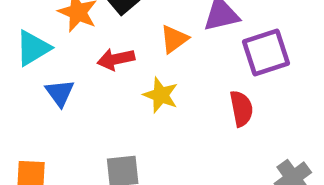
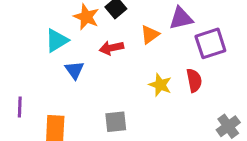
yellow star: (161, 95) -> (160, 85), moved

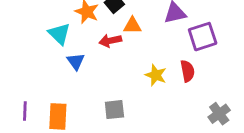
orange triangle: (150, 35) -> (132, 25), moved, turned 36
cyan triangle: (57, 40) -> (59, 34), turned -45
purple line: (20, 107) -> (25, 111), moved

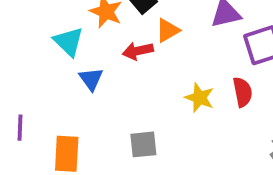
orange triangle: (132, 25) -> (168, 30), turned -30
purple line: (25, 111) -> (20, 128), moved

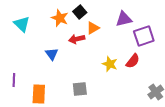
cyan triangle: (69, 42) -> (22, 24), moved
red semicircle: (243, 92) -> (133, 61), turned 49

